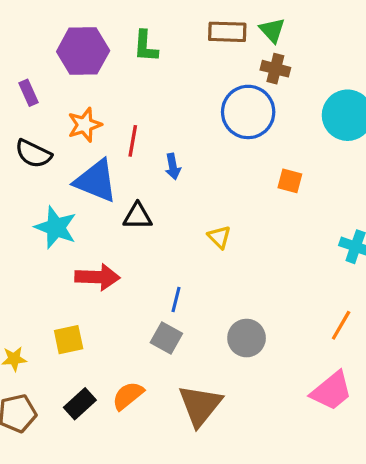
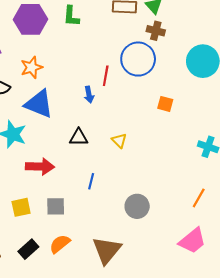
red line: (133, 141) -> (106, 76), moved
black triangle: (138, 216) -> (79, 137), moved
gray square: (166, 338) -> (56, 206), moved, turned -30

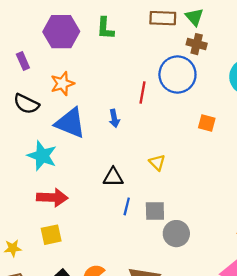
blue arrow: (89, 95) -> (114, 118), moved
black triangle: (79, 137) -> (113, 177), moved
red arrow: (40, 167) -> (52, 197), moved
gray square: (56, 206) -> (155, 211), moved

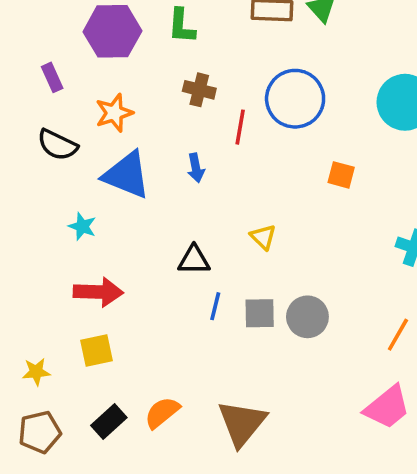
brown cross: (197, 44) -> (199, 90), moved
cyan star: (42, 156) -> (82, 226), size x0.6
gray circle: (176, 234) -> (307, 317), moved

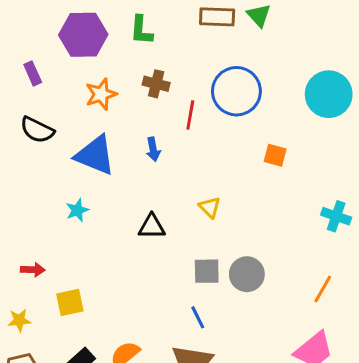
orange star: (114, 113) -> (101, 94), moved
cyan star: (82, 226) -> (77, 210), moved, turned 30
red arrow: (98, 292) -> (33, 270), moved, size x0.6
blue line: (215, 306) -> (198, 317), moved, turned -40

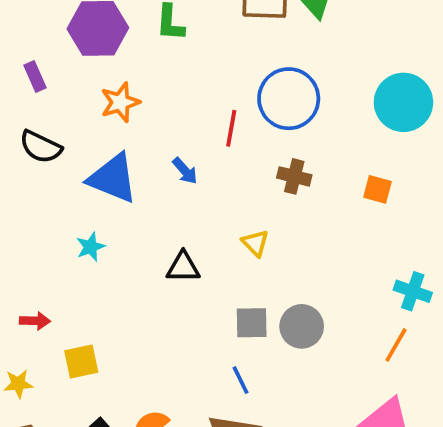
brown cross: (156, 84) -> (294, 176), moved
blue arrow: (153, 149) -> (185, 171), turned -30
orange square: (275, 155) -> (378, 189), moved
cyan cross: (336, 216) -> (413, 291), moved

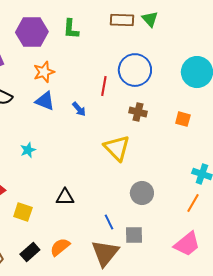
blue triangle: (113, 178) -> (45, 101), moved, size x0.7
yellow triangle: (255, 243) -> (117, 148), size x1.8
black triangle: (183, 267) -> (65, 197), moved
gray square: (252, 323) -> (134, 235), moved
yellow square: (81, 362) -> (23, 212), turned 30

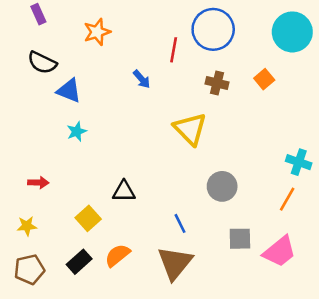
blue triangle: (45, 101) -> (69, 91), moved
orange square: (183, 119) -> (264, 79), moved, turned 35
yellow square: (23, 212) -> (88, 218), moved, turned 30
gray square: (134, 235) -> (240, 239), moved

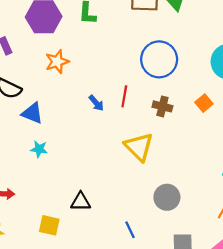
red line: (174, 50) -> (124, 96), moved
cyan star: (77, 132) -> (39, 149), turned 30
yellow square: (88, 218) -> (49, 225), turned -35

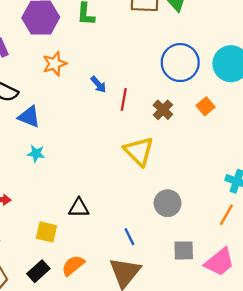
blue circle: (159, 59) -> (180, 63), moved
blue arrow: (96, 103) -> (98, 84), moved
brown cross: (162, 106) -> (163, 110), turned 30

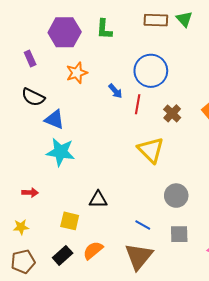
blue circle: (180, 63) -> (151, 71), moved
cyan star: (36, 154) -> (61, 152), size x1.8
blue line: (129, 237) -> (143, 225), turned -35
gray square: (184, 250) -> (179, 234), moved

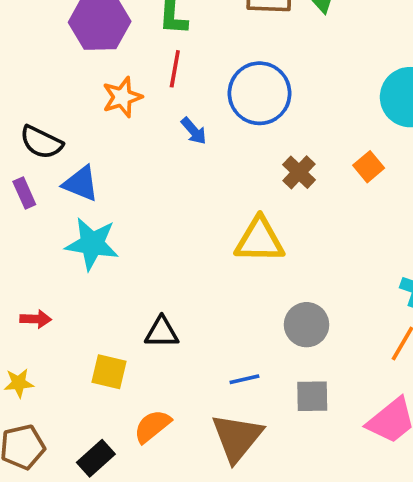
purple rectangle: (30, 59) -> (24, 193), moved
red line: (138, 104) -> (175, 69), moved
yellow triangle: (151, 150) -> (260, 240), turned -44
blue line: (143, 225) -> (244, 379), turned -42
black rectangle: (63, 255) -> (96, 458), moved

